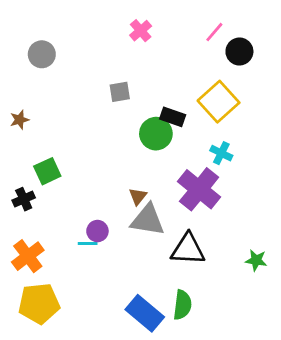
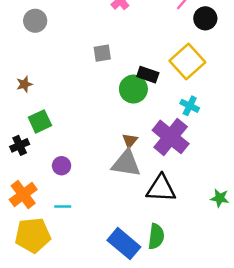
brown star: (19, 120) -> (24, 84), moved
brown triangle: (138, 196) -> (130, 141), moved
purple circle: (97, 231) -> (62, 166), moved
cyan line: (88, 244) -> (63, 206), moved

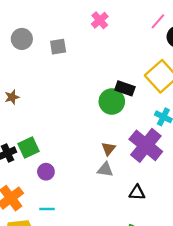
gray square: (102, 53) -> (58, 47), moved
green square: (40, 121) -> (28, 148), moved
gray triangle: (126, 163) -> (105, 170), size x0.6
black triangle: (161, 188) -> (137, 193), size x0.6

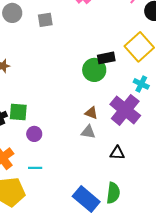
black rectangle: (125, 88) -> (106, 58), turned -30
green square: (28, 148) -> (18, 112), turned 30
brown triangle: (109, 149) -> (91, 113), turned -48

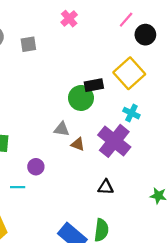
gray triangle: (88, 132) -> (62, 129), moved
purple circle: (34, 134) -> (36, 167), moved
cyan line: (35, 168) -> (18, 187), moved

